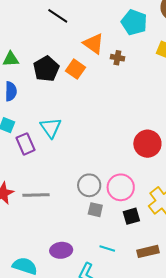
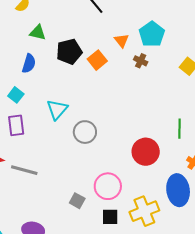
cyan pentagon: (134, 22) -> (152, 34), moved
orange triangle: (93, 44) -> (122, 41), size x0.7
purple rectangle: (26, 144) -> (16, 125), moved
gray circle: (89, 185) -> (85, 132), moved

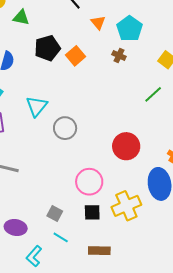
green triangle: (38, 33) -> (21, 17), moved
orange triangle: (122, 41) -> (98, 23), moved
green line: (180, 129) -> (153, 94), moved, turned 48
gray square: (77, 201) -> (55, 213), moved

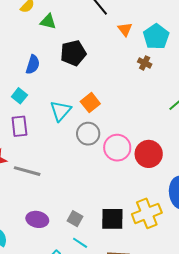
orange square: (76, 56) -> (90, 103), moved
pink circle: (89, 182) -> (117, 148), moved
black square: (92, 212) -> (112, 219), size x1.4
purple ellipse: (16, 227) -> (37, 219), moved

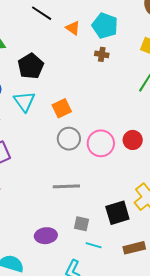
orange square: (90, 103) -> (62, 108), turned 30
cyan triangle: (61, 111) -> (24, 101), moved
red circle: (149, 154) -> (133, 140), size x0.7
gray line: (27, 171) -> (66, 186), moved

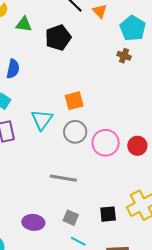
orange triangle: (73, 28) -> (100, 11), moved
black pentagon: (31, 66) -> (58, 38), moved
cyan triangle: (24, 101) -> (42, 120), moved
black square: (117, 213) -> (108, 214), size x0.7

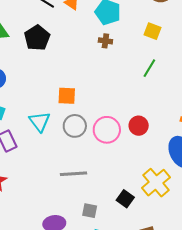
orange square: (74, 101) -> (67, 96), turned 30
black square: (108, 214) -> (125, 199), turned -36

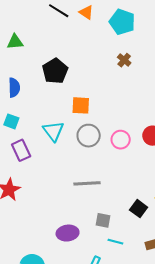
black pentagon: (37, 38) -> (55, 71), moved
brown cross: (105, 41) -> (124, 60), moved, turned 32
pink circle: (107, 130) -> (121, 140), size x0.7

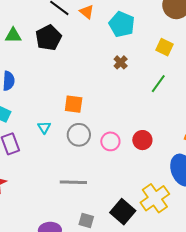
black pentagon: (55, 71) -> (48, 38), moved
cyan triangle: (53, 131) -> (44, 127), size x0.6
black square: (139, 209) -> (123, 212), size x1.4

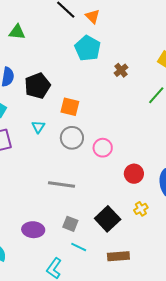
cyan pentagon: (122, 24) -> (88, 48), moved
black pentagon: (48, 38) -> (37, 86), moved
red circle: (142, 140) -> (134, 174), moved
yellow cross: (155, 198) -> (141, 209), size x0.5

